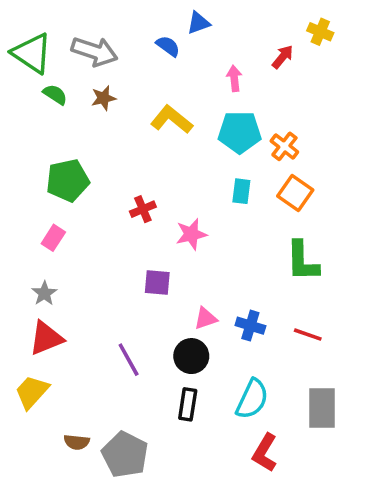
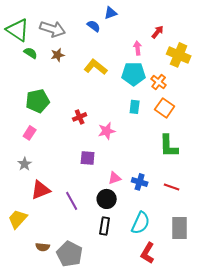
yellow cross: (320, 32) -> (179, 55), moved, size x1.6
pink arrow: (234, 78) -> (138, 48), moved
red triangle: (46, 338) -> (41, 190), moved

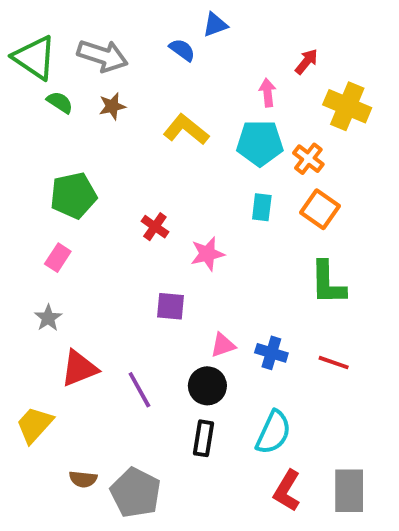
red cross: (80, 117) -> (155, 227), turned -32
gray rectangle: (180, 228) -> (349, 491), moved

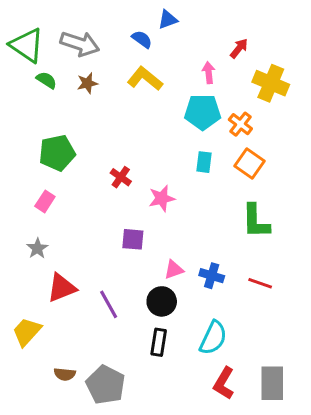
yellow L-shape: (186, 130) -> (145, 79), moved

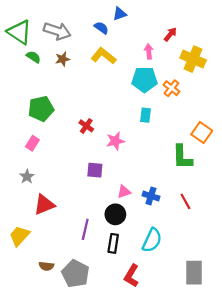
orange square: (250, 164) -> (202, 132), moved
red line: (260, 283) -> (185, 201), turned 42
purple line: (109, 304) -> (85, 229), moved, turned 42
red L-shape: (224, 383) -> (132, 276), moved

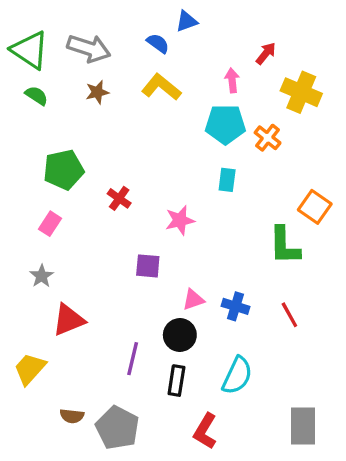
green semicircle: (33, 57) -> (37, 96), moved
red cross: (86, 126) -> (119, 198), moved

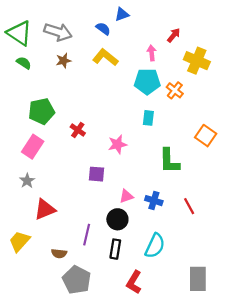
pink rectangle: (50, 224) -> (33, 147), size x1.5
green L-shape: (284, 246) -> (169, 161), moved
brown semicircle: (72, 416) -> (59, 253), moved

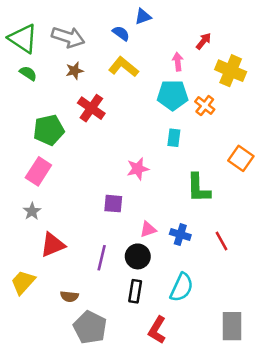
red cross: (78, 130) -> (91, 108), moved, size x1.5
purple line: (87, 235) -> (102, 258), moved

